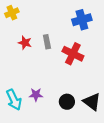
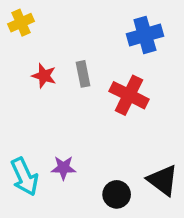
black circle: (67, 102) -> (117, 194), moved

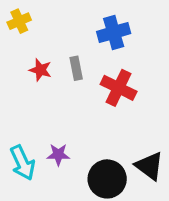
blue cross: (145, 35) -> (114, 33), moved
black circle: (117, 194) -> (107, 179), size x1.5

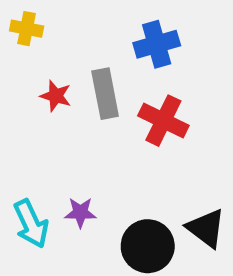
yellow cross: (19, 21) -> (27, 29), turned 35
gray rectangle: (76, 68) -> (105, 94), size x1.5

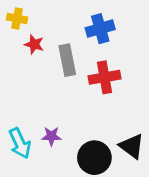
red star: (56, 96) -> (34, 44), moved
red cross: (163, 121) -> (104, 77), turned -36

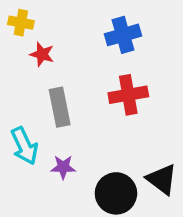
gray rectangle: (67, 60) -> (60, 107), moved
cyan arrow: (20, 143) -> (24, 146), moved

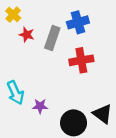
yellow cross: (21, 23) -> (13, 15), turned 32
gray rectangle: (60, 107) -> (52, 38), moved, turned 30

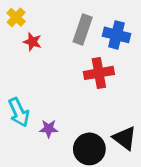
blue cross: (78, 22) -> (117, 35), moved, turned 30
gray rectangle: (52, 38) -> (83, 30), moved

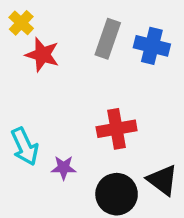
red star: (32, 42) -> (42, 55), size x1.4
red cross: (99, 73) -> (117, 129), moved

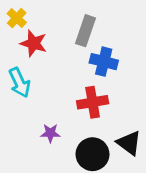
blue cross: (152, 46) -> (104, 62), moved
cyan arrow: (25, 146) -> (20, 83), moved

